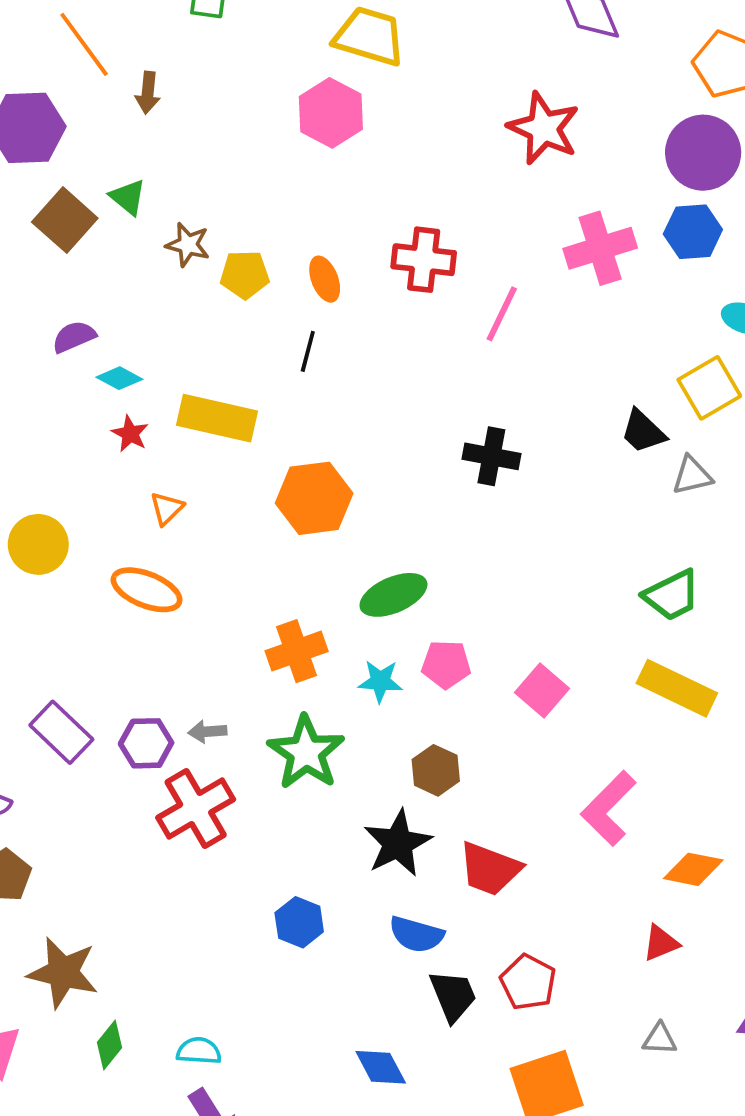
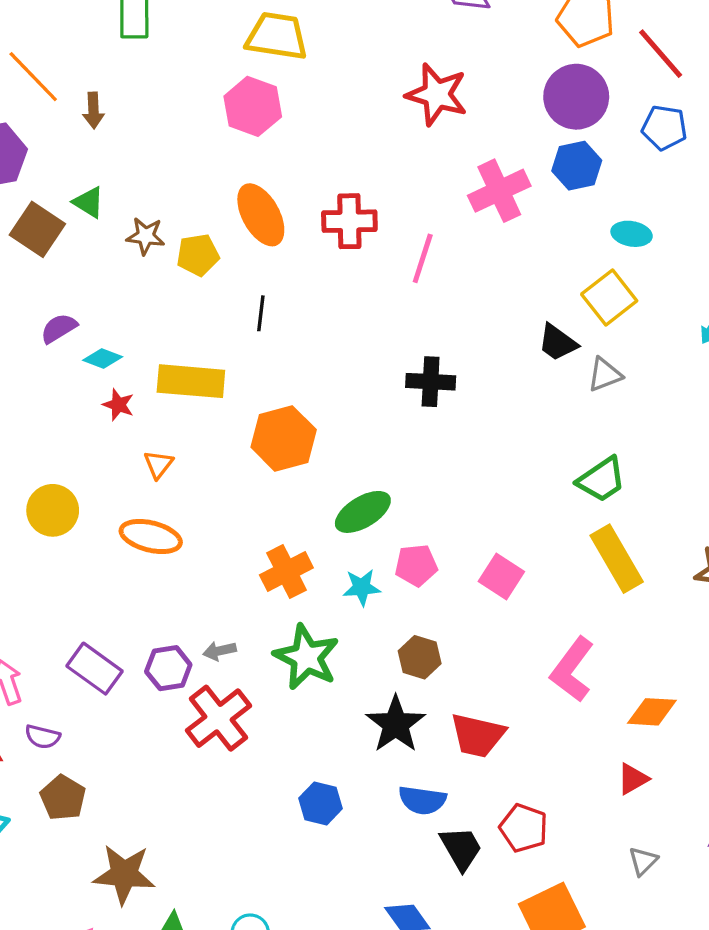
orange ellipse: (325, 279) -> (261, 215), moved, size x1.6
yellow rectangle: (677, 688) -> (617, 559), turned 42
gray triangle: (660, 1039) -> (643, 861), turned -40

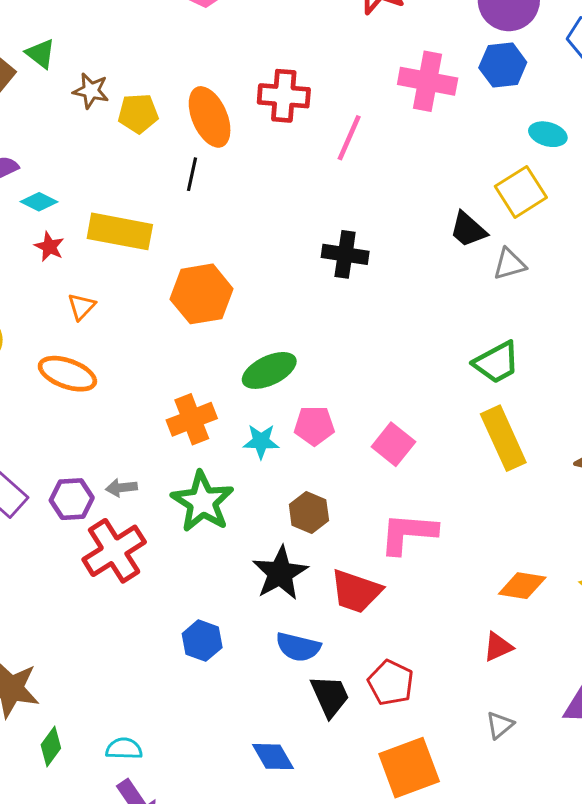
pink cross: (499, 191) -> (428, 81), turned 30
orange ellipse: (261, 215) -> (210, 117), moved
pink L-shape: (572, 670) -> (408, 533), moved, turned 52

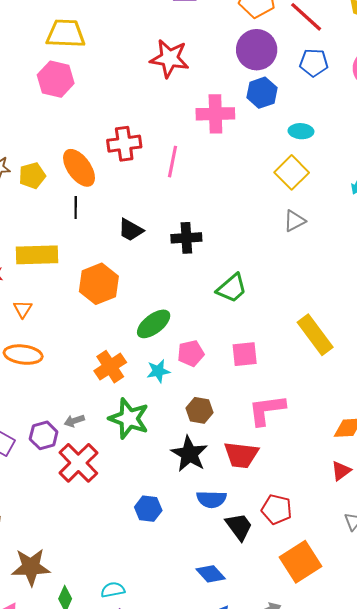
black trapezoid: (468, 230) -> (131, 230), moved
green trapezoid: (497, 362) -> (232, 288), moved
pink square: (393, 444) -> (245, 354), turned -32

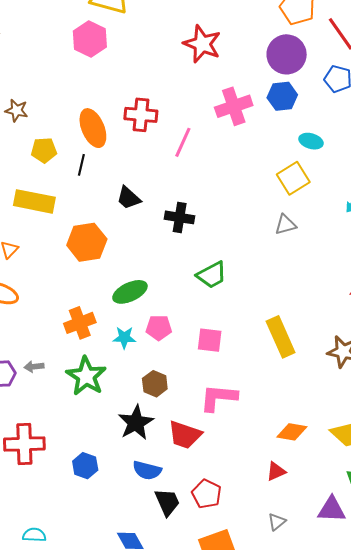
pink cross: (215, 114) -> (234, 106), turned -30
yellow pentagon: (32, 176) -> (44, 150), moved
red cross: (78, 463) -> (24, 444), moved, turned 30

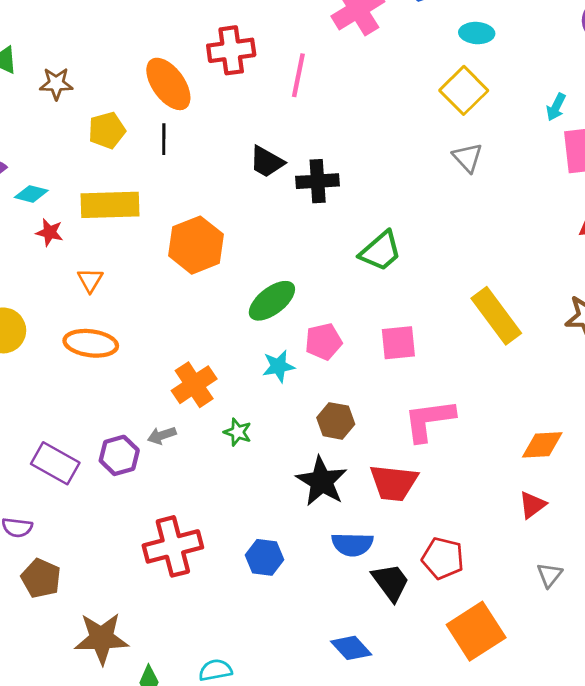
black trapezoid: (129, 198) -> (267, 162), moved
gray triangle: (285, 225) -> (468, 158), turned -45
orange cross: (80, 323) -> (194, 385), moved
green star: (86, 376) -> (238, 432), size x0.5

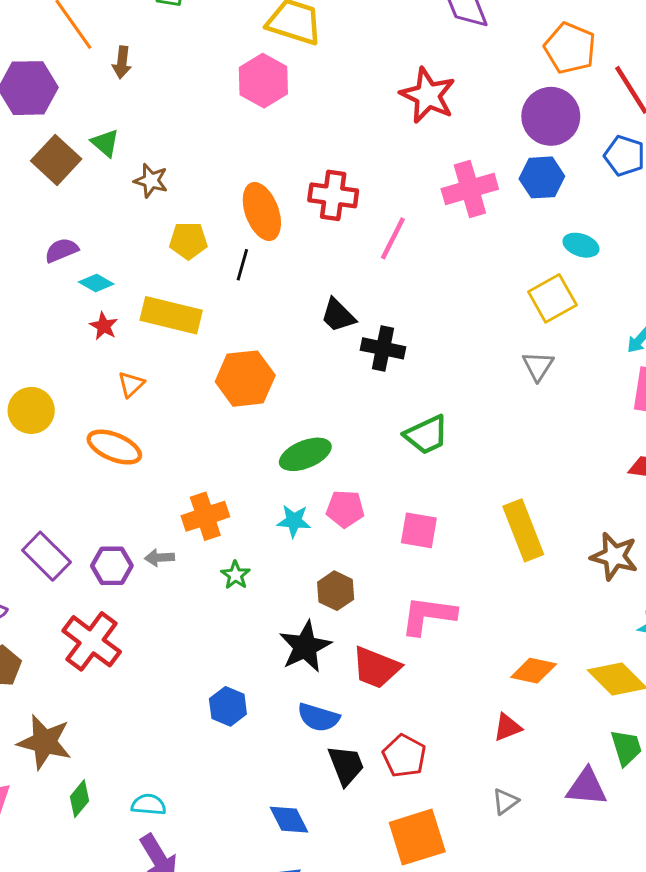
red cross: (173, 546) -> (92, 641), moved, turned 36

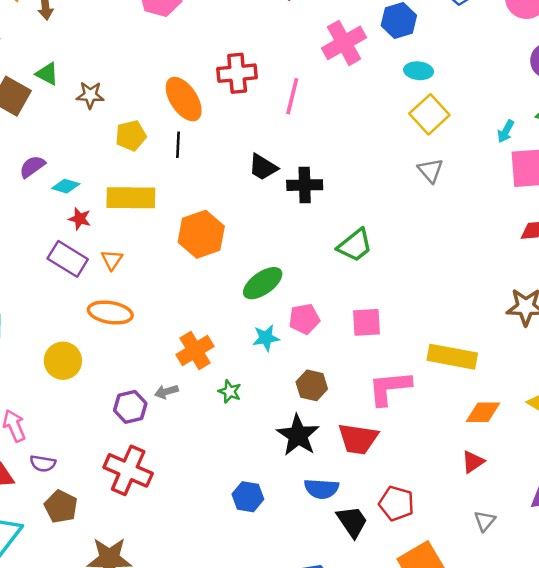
cyan ellipse: (581, 245) -> (419, 71), moved
yellow circle: (31, 410) -> (63, 361), moved
yellow rectangle: (523, 530) -> (452, 357), moved, turned -45
purple rectangle: (46, 556) -> (68, 259), moved

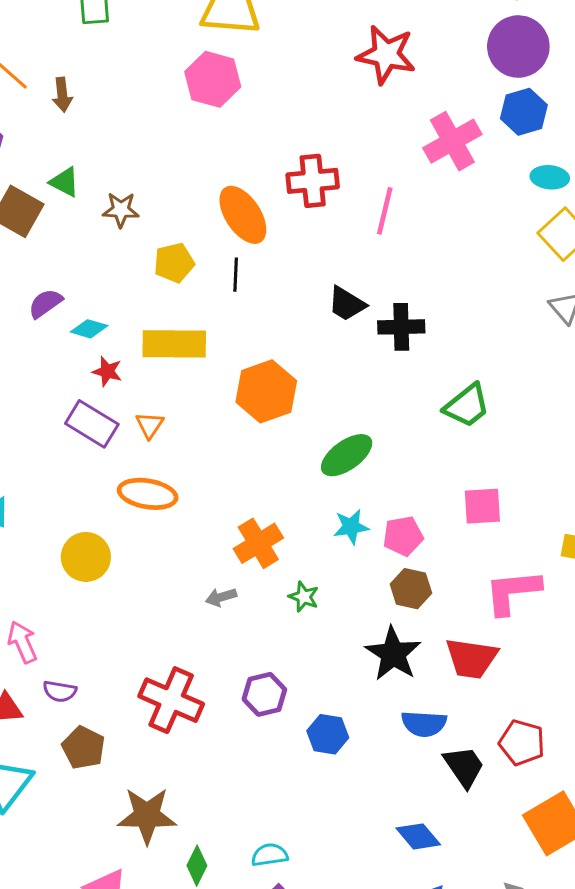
pink pentagon: (304, 319) -> (403, 536), moved
purple hexagon: (130, 407) -> (264, 694), moved

